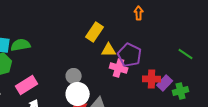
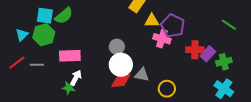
green semicircle: (21, 45) -> (64, 16), turned 150
pink rectangle: (27, 85) -> (70, 56), turned 30

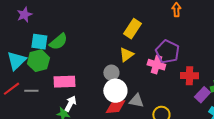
yellow triangle: (152, 21) -> (126, 55), moved, turned -35
cyan triangle: (22, 35) -> (16, 61), size x1.5
purple rectangle: (208, 54) -> (202, 95), moved

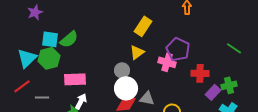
gray line: (31, 91) -> (42, 97), moved

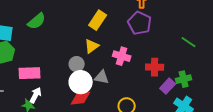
green semicircle: (69, 39) -> (37, 21), moved
purple pentagon: (178, 49) -> (140, 23), moved
gray triangle: (147, 98) -> (102, 77), moved

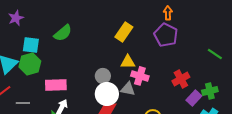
yellow triangle: (92, 46) -> (128, 62), moved, turned 35
pink cross: (122, 56) -> (140, 76), moved
red cross: (155, 67) -> (181, 79), turned -30

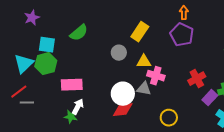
gray circle: (103, 76) -> (119, 53), moved
gray line: (23, 103) -> (27, 103), moved

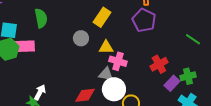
green semicircle: (79, 33) -> (41, 18), turned -60
pink rectangle: (72, 85) -> (24, 46), moved
white circle: (123, 94) -> (114, 89), moved

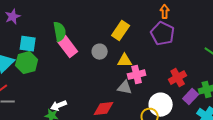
pink rectangle: (24, 46) -> (68, 47), moved, turned 55
pink cross: (118, 61) -> (137, 75), turned -30
white circle: (114, 89) -> (161, 105), moved
white arrow: (40, 92) -> (59, 106), turned -140

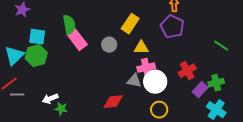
yellow triangle: (125, 61) -> (141, 48), moved
white circle: (161, 105) -> (155, 82), moved
white arrow: (59, 106) -> (50, 99), moved

